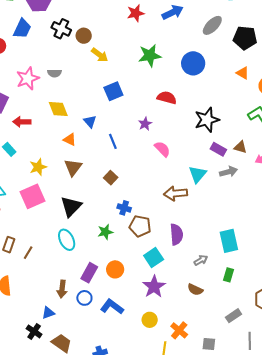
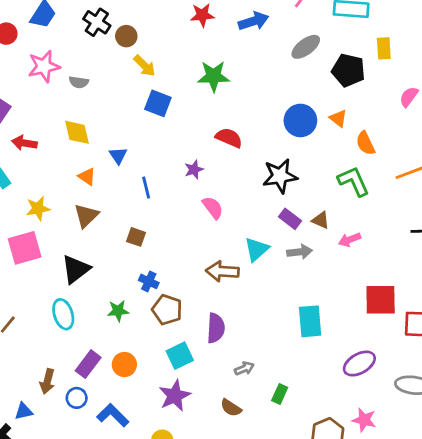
blue circle: (193, 63) -> (300, 120), moved
pink star: (28, 78) -> (44, 66), moved
blue square: (113, 91) -> (158, 103), moved, turned 36
brown square: (111, 178) -> (136, 237), turned -32
cyan rectangle: (229, 241) -> (310, 321), moved

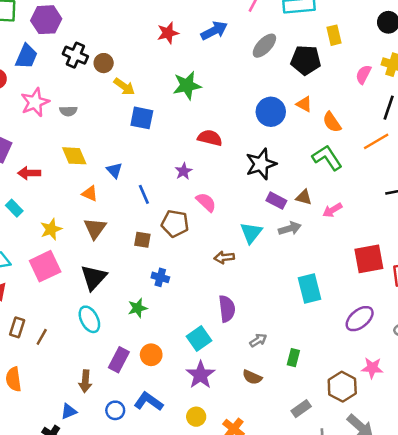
brown arrow: (222, 271) -> (224, 257), size x0.7
brown pentagon: (167, 310) -> (175, 223), moved
blue circle: (77, 398) -> (115, 410), moved

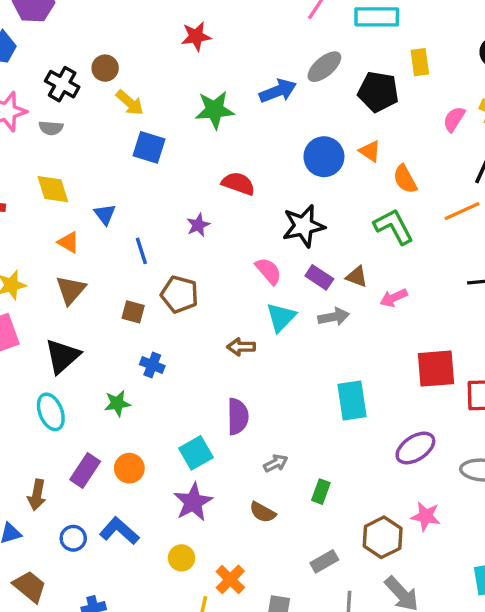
blue arrow: (214, 31) -> (278, 91), moved
black cross: (75, 55) -> (62, 84), moved
pink semicircle: (206, 202) -> (268, 271), moved

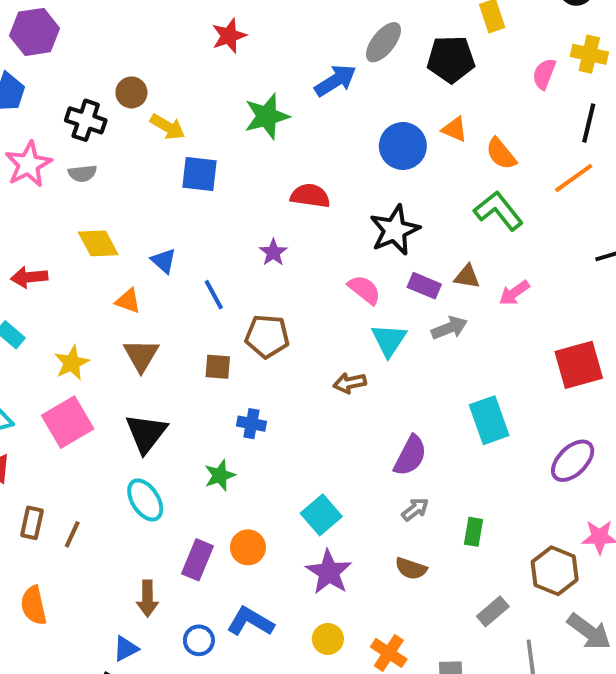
purple semicircle: (238, 416) -> (410, 456), moved, turned 39

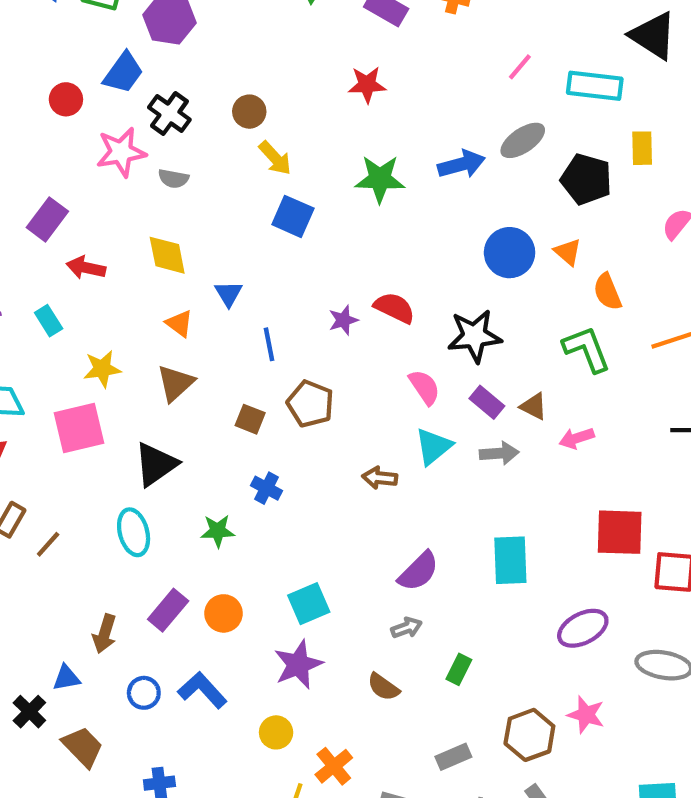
black cross: (86, 120) -> (169, 114), moved
red semicircle: (310, 196) -> (394, 308), moved

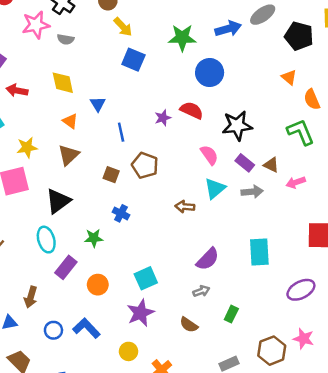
blue circle: (510, 253) -> (210, 73), moved
purple rectangle: (168, 610) -> (66, 267), moved

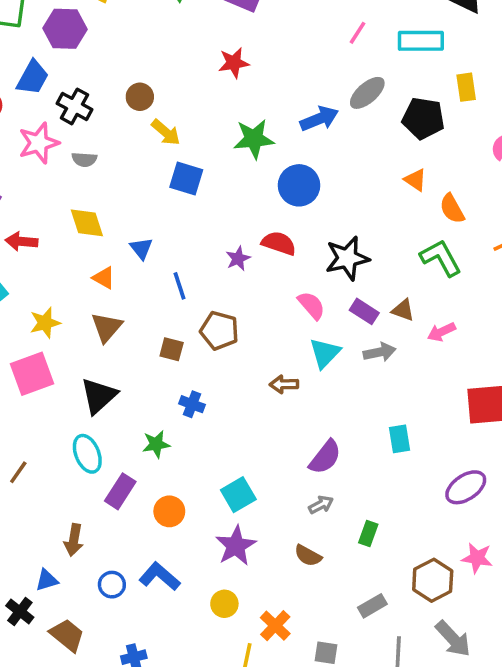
cyan rectangle: (259, 252) -> (399, 439), size x0.7

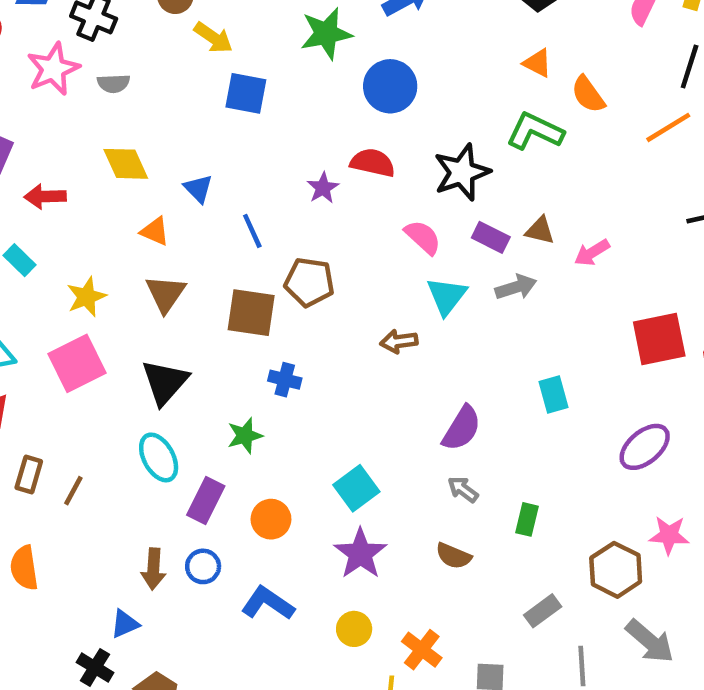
green L-shape: (441, 258) -> (535, 131), moved, turned -30
brown square: (172, 349) -> (251, 313), size x1.6
gray arrow: (321, 505) -> (463, 489), turned -110
blue circle: (112, 585) -> (203, 566), moved

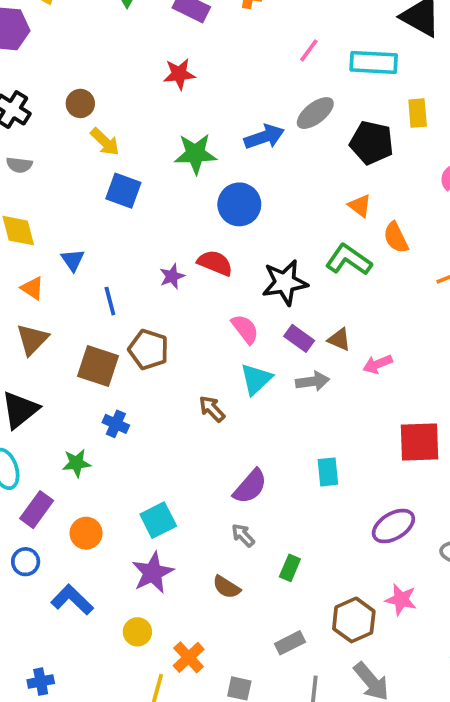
brown arrow: (399, 341) -> (212, 409), turned 44

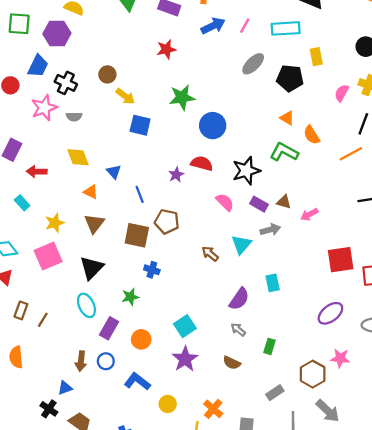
blue arrow: (264, 137) -> (213, 26), moved
cyan triangle: (256, 379) -> (241, 244), moved
cyan rectangle: (328, 472) -> (273, 283), moved
yellow circle: (137, 632) -> (168, 404), moved

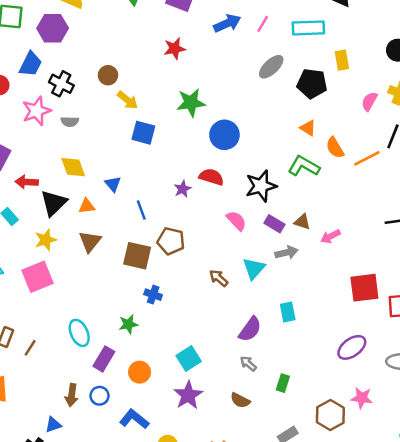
orange line: (351, 154) -> (367, 158), moved
orange triangle: (91, 192) -> (87, 206), turned -35
black triangle: (92, 268) -> (54, 203), moved

